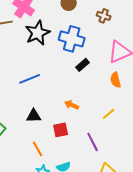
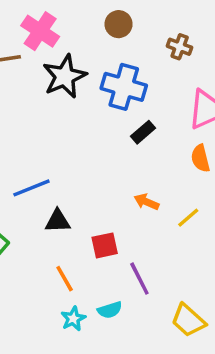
blue line: (30, 79) -> (31, 188), moved
orange arrow: (72, 105) -> (146, 202), moved
purple line: (93, 142) -> (139, 279), moved

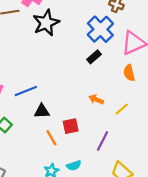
blue cross: (124, 87) -> (100, 29), moved, turned 30
orange line: (65, 279) -> (51, 138), moved
purple line: (139, 279) -> (103, 141), moved, turned 54

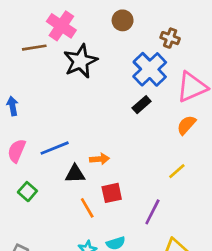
orange semicircle: (129, 73) -> (186, 125), turned 56
orange arrow: (96, 99) -> (99, 159), moved, turned 152

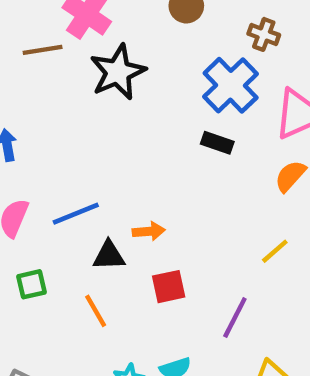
black rectangle: (142, 105) -> (217, 143), turned 60
green square: (27, 192) -> (31, 284), turned 36
orange line: (87, 208) -> (96, 311), moved

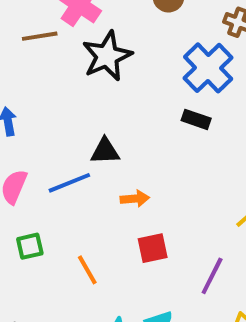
black triangle: (109, 256) -> (105, 151), moved

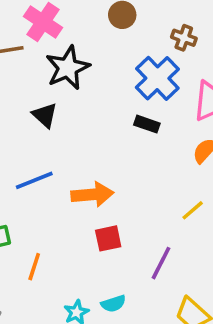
black triangle: (105, 151) -> (45, 115), moved, turned 44
orange arrow: (135, 199) -> (92, 194), size x1.6
orange line: (87, 270) -> (34, 267), moved, turned 48

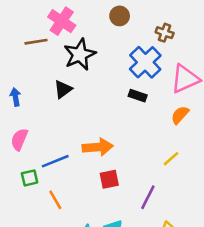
black triangle: (45, 115) -> (63, 89), turned 42
blue line: (34, 180) -> (55, 161), moved
orange line: (34, 267) -> (55, 200), turned -48

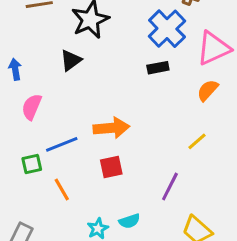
black rectangle: (138, 96) -> (158, 68), turned -30
pink semicircle: (19, 139) -> (32, 107), moved
red square: (109, 179) -> (111, 167), moved

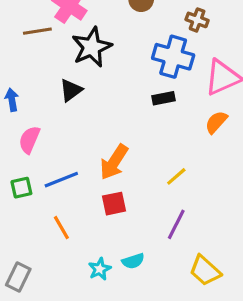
blue cross: (167, 29) -> (173, 57), turned -30
orange arrow: (111, 128) -> (114, 162), turned 128
yellow line: (197, 141) -> (176, 176), moved
green square: (32, 164) -> (21, 188), moved

